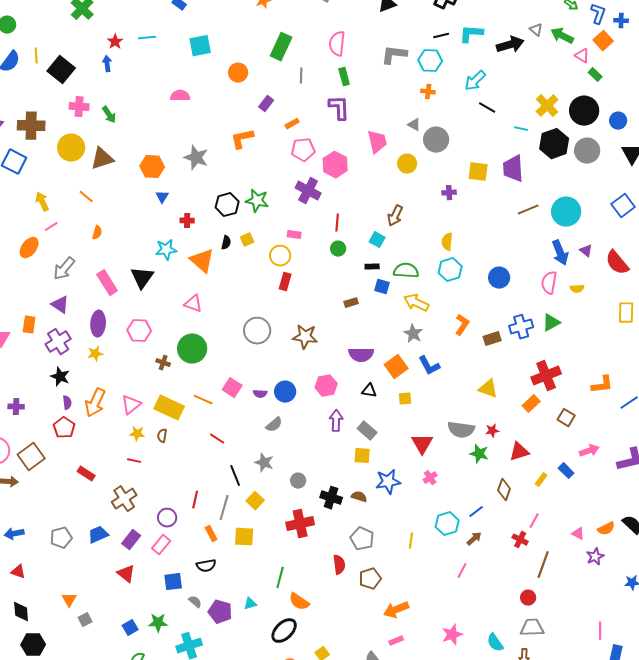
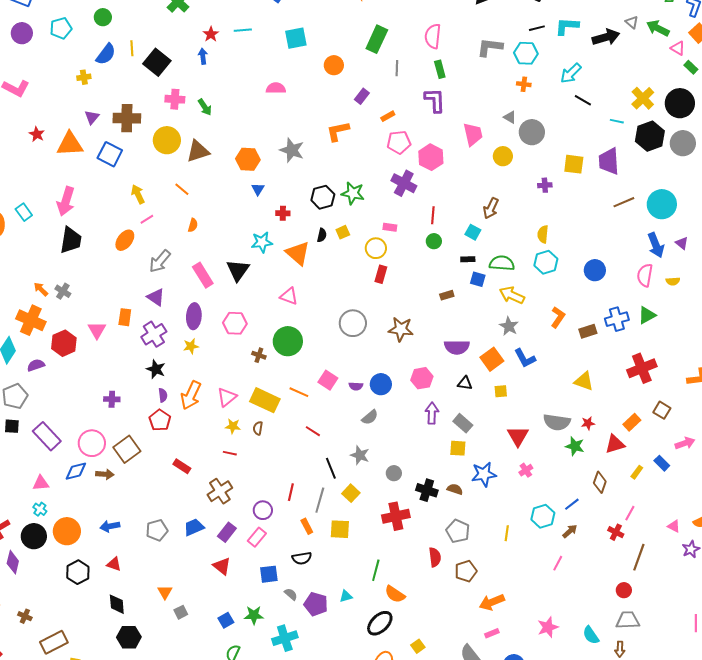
orange rectangle: (531, 404) -> (632, 422), moved

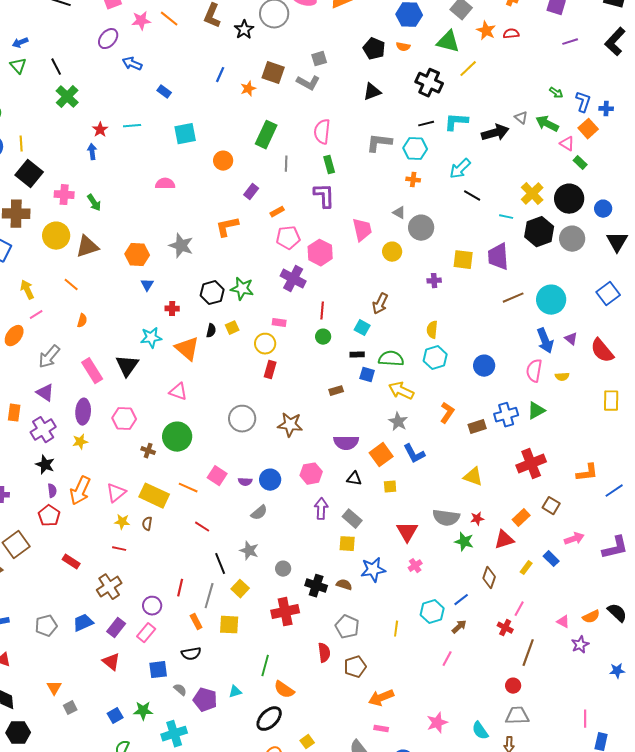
black square: (157, 62) -> (29, 174), moved
pink rectangle: (492, 633) -> (381, 729), turned 32

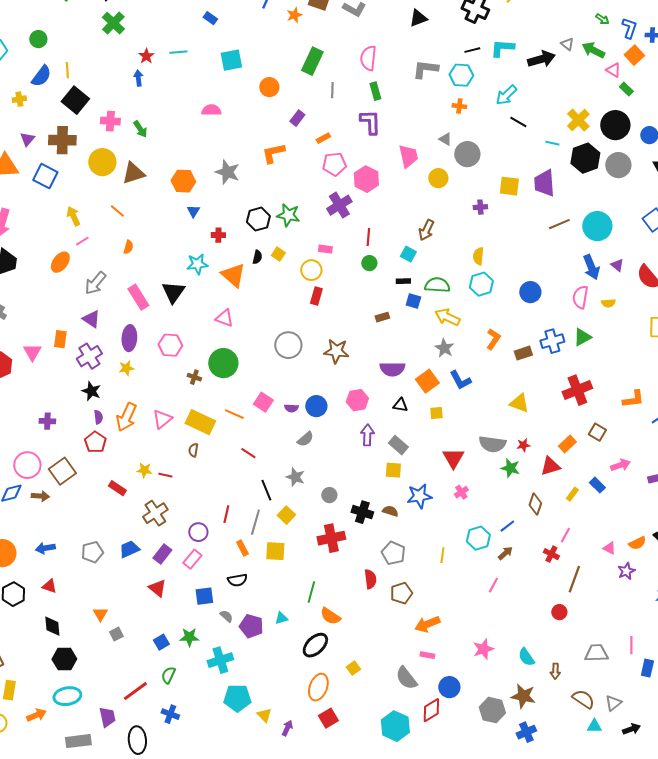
purple cross: (293, 279) -> (339, 205), turned 30
yellow square: (232, 328) -> (278, 254), turned -32
yellow star: (122, 522) -> (144, 470), moved
gray trapezoid: (517, 716) -> (596, 653), moved

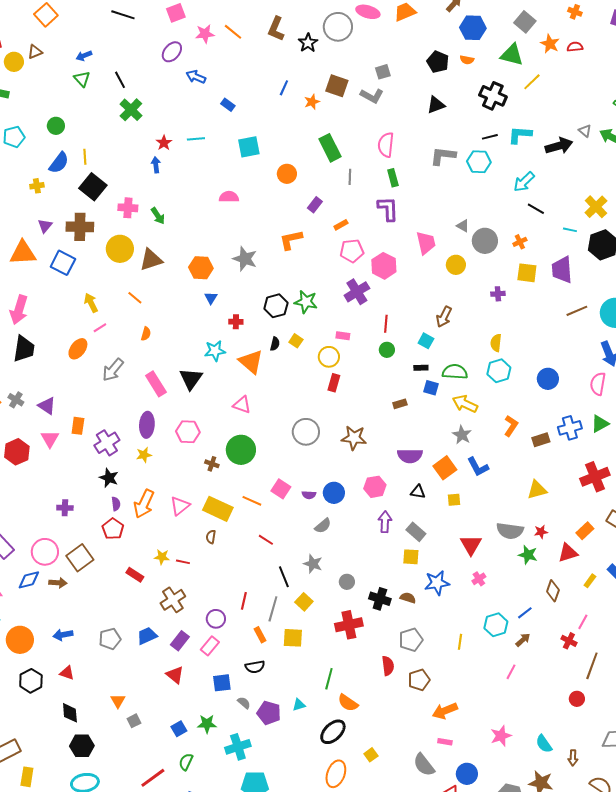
green rectangle: (312, 61) -> (330, 148), turned -52
orange cross: (459, 106) -> (520, 242), moved, turned -32
purple triangle: (91, 319) -> (47, 406), moved
yellow triangle: (519, 403) -> (537, 490), turned -35
gray pentagon: (393, 553) -> (411, 640), turned 30

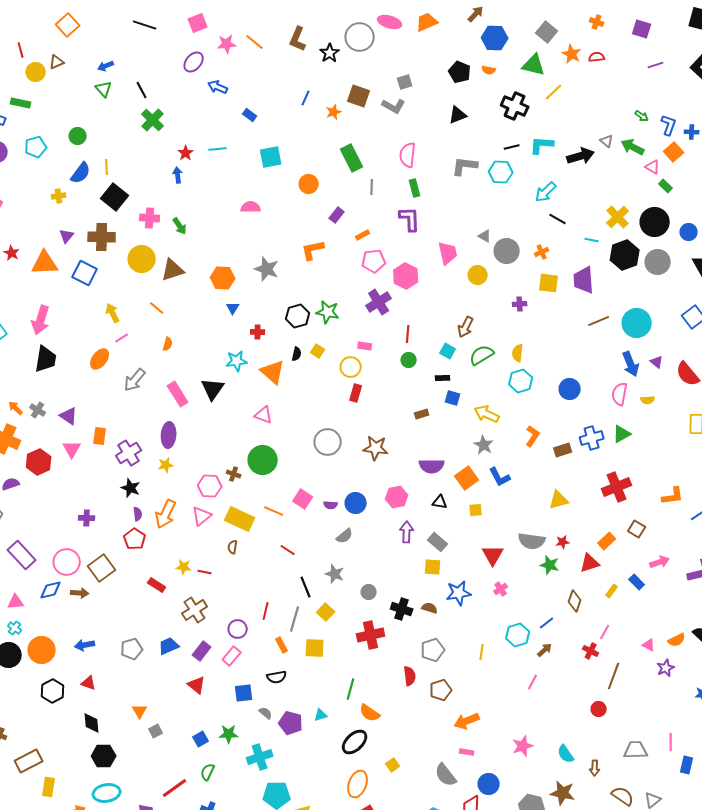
green semicircle: (455, 372) -> (482, 355), moved, turned -35
pink hexagon: (188, 432) -> (210, 486), moved

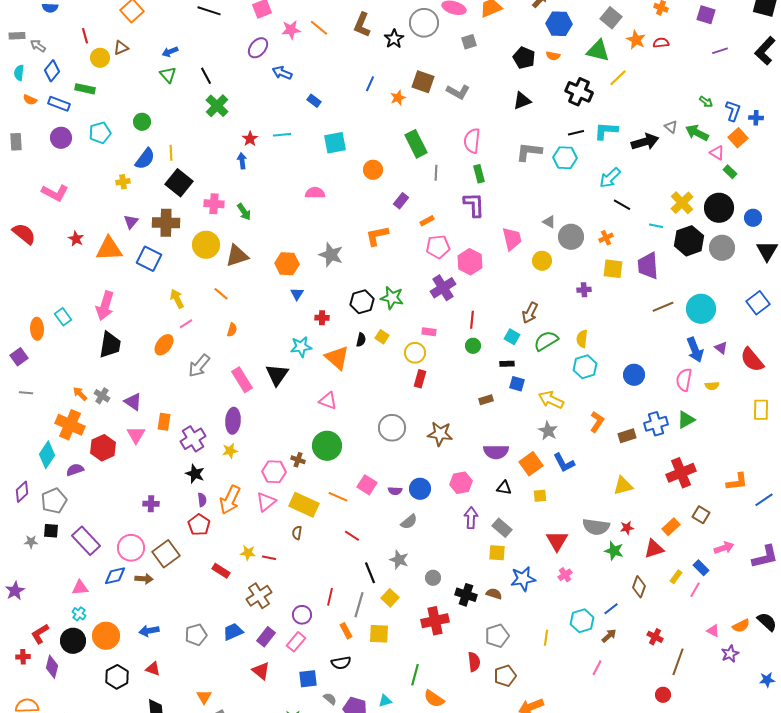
gray square: (405, 82) -> (469, 42), moved
pink line: (605, 632) -> (695, 590), moved

